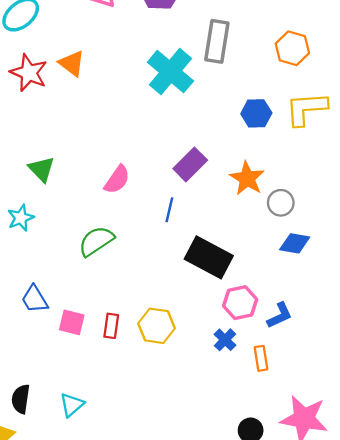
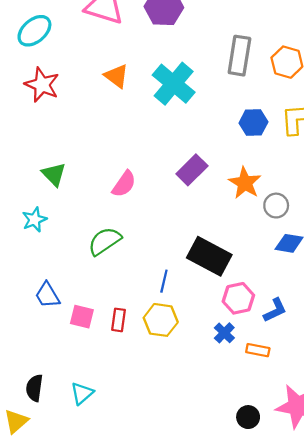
gray rectangle: (217, 41) -> (239, 56), moved
orange triangle: (72, 63) -> (116, 76), moved
blue line: (169, 210) -> (164, 281), moved
orange rectangle: (261, 358) -> (258, 350), turned -70

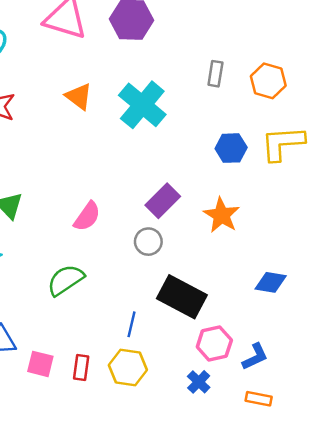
gray rectangle: (239, 56) -> (215, 74), size x0.6
gray circle: (276, 206) -> (148, 242), moved
orange rectangle: (258, 350) -> (259, 399), moved

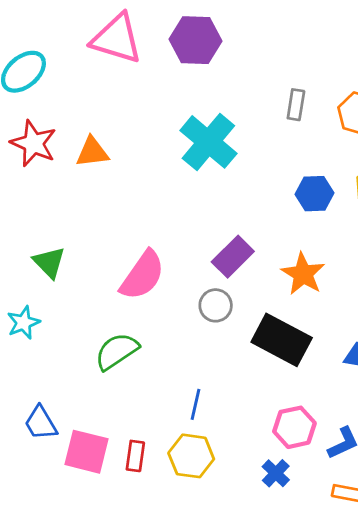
orange triangle: (79, 96) -> (92, 152), moved, turned -44
pink semicircle: (87, 216) -> (142, 275), size x1.4
black rectangle: (182, 297) -> (282, 340), moved
pink square: (40, 364) -> (87, 452), size x1.4

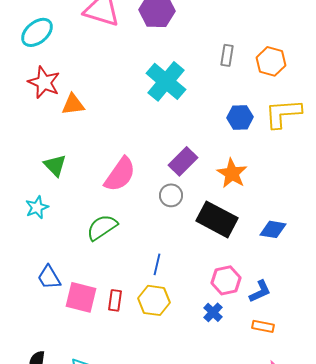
orange triangle: (92, 152) -> (73, 104), moved

